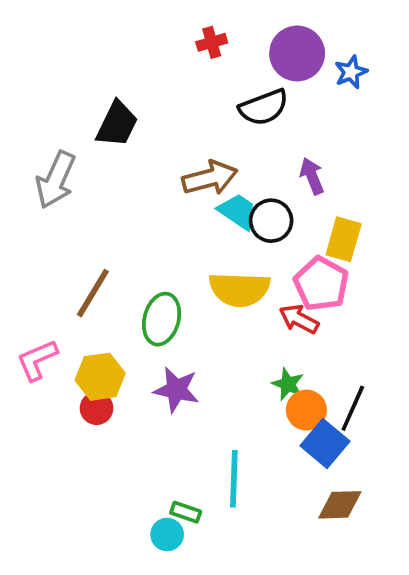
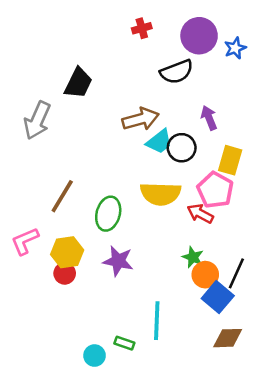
cyan trapezoid: (238, 211) -> (159, 141), turned 108
cyan circle: (167, 535) -> (95, 356), moved

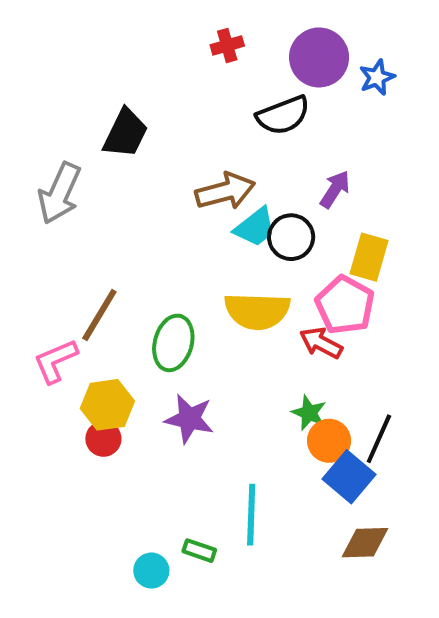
purple arrow: (209, 118) -> (335, 189), turned 55
pink L-shape: (25, 241) -> (56, 361), moved

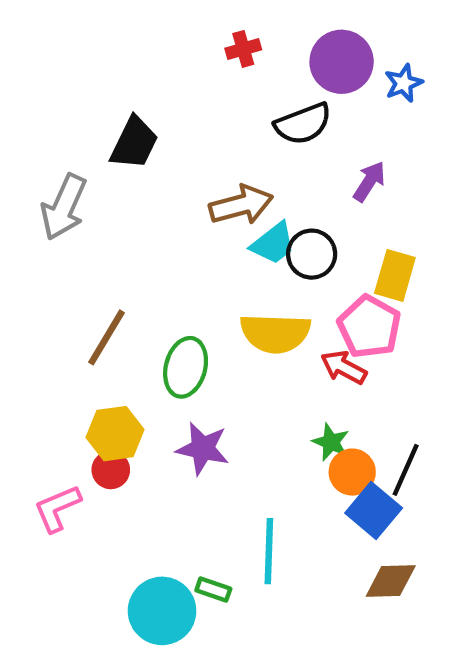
purple arrow: (335, 189) -> (369, 181), moved
pink L-shape: (56, 361) -> (57, 508), moved
cyan circle: (151, 571) -> (162, 611), size x1.8

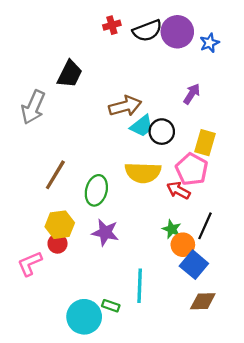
red cross: (243, 49) -> (112, 25), moved
black semicircle: (303, 124) -> (147, 31), moved
black line: (406, 470) -> (205, 226), moved

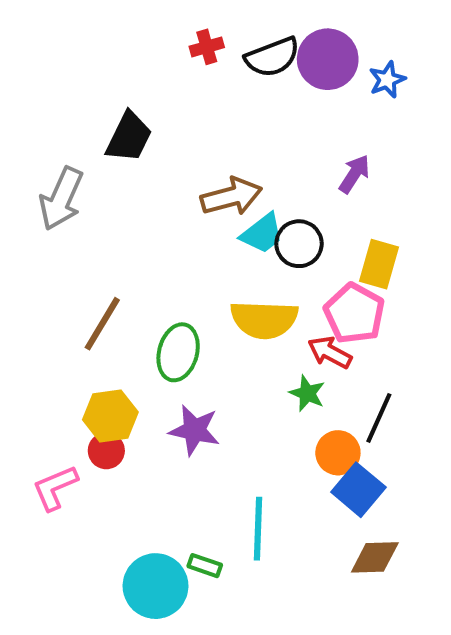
green star: (172, 229) -> (307, 393), moved

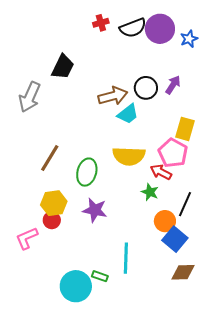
black circle: (299, 244) -> (146, 88), moved

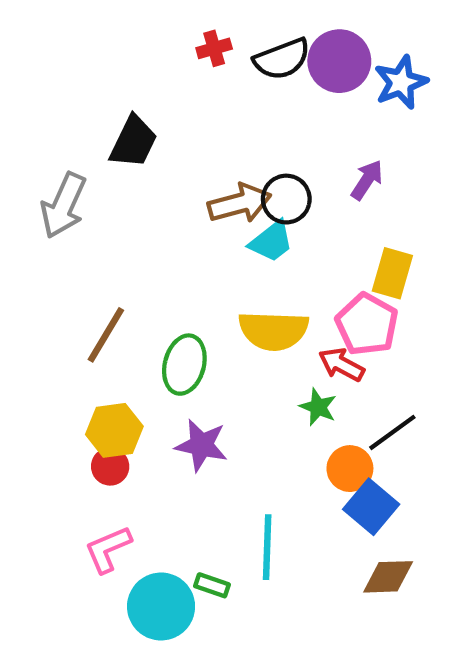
blue star: (189, 39) -> (401, 82), size x1.4
black circle: (146, 88) -> (286, 199), moved
black line: (185, 204) -> (392, 432), turned 30
pink L-shape: (27, 238) -> (108, 549), moved

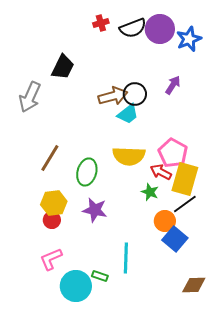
yellow rectangle: (392, 273) -> (185, 179), moved, size x1.4
brown diamond: (388, 577) -> (194, 285), moved

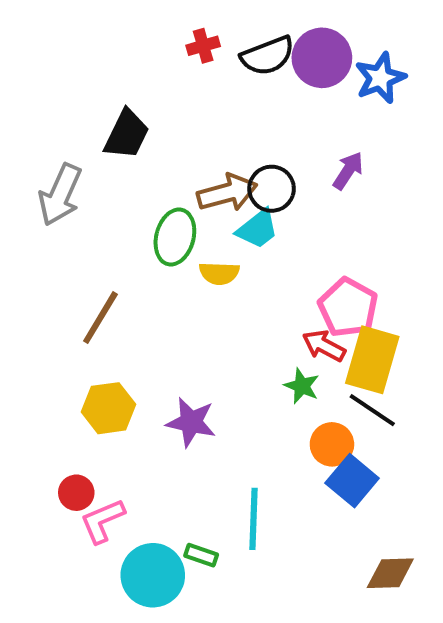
yellow semicircle: (129, 156) -> (219, 273), moved, size x0.6
green ellipse: (87, 172) -> (175, 237), moved
black line: (185, 204) -> (372, 410), turned 70
red circle: (52, 220) -> (76, 493), moved

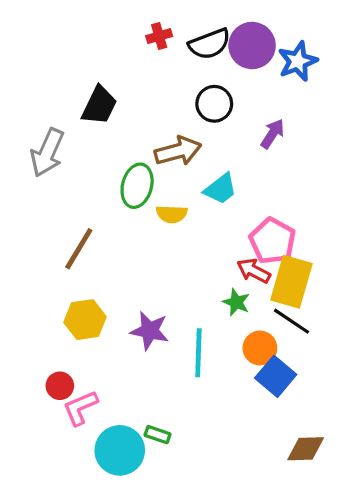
black circle: (272, 189) -> (214, 104), moved
cyan trapezoid: (257, 229) -> (221, 189), moved
cyan line: (253, 519) -> (198, 353), moved

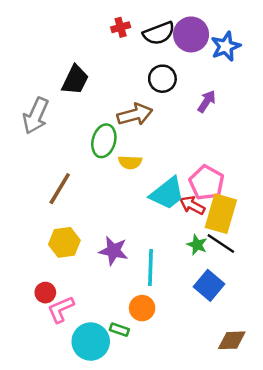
cyan trapezoid: (221, 189) -> (167, 193), moved, size x1.4
green star: (236, 302) -> (197, 245), moved
orange circle: (260, 348) -> (142, 308), moved

